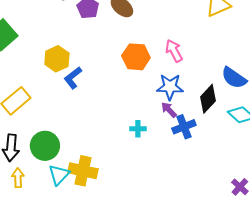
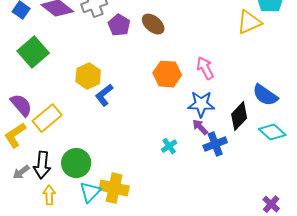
cyan cross: (138, 129) -> (169, 146), turned -35

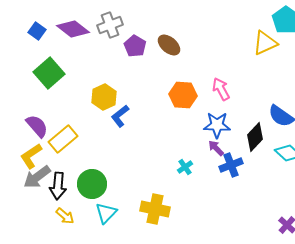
gray arrow: (21, 172) -> (37, 177), moved, size x1.6
yellow cross: (114, 188) -> (155, 209), moved
yellow arrow: (49, 195) -> (65, 216), turned 132

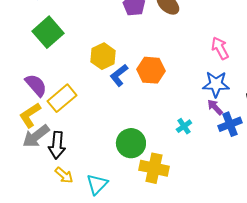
orange hexagon: (183, 95) -> (151, 70), moved
green circle: (92, 184) -> (131, 143), moved
cyan triangle: (106, 213) -> (97, 184), moved

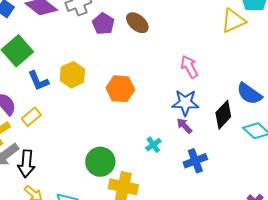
blue L-shape: (119, 75) -> (38, 81), moved, turned -75
yellow rectangle: (62, 98) -> (31, 117), size x0.7
blue cross: (230, 124) -> (195, 161), moved

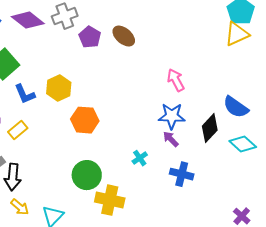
yellow triangle: (233, 21) -> (237, 34), moved
orange hexagon: (120, 89) -> (85, 120), moved
blue cross: (195, 161) -> (182, 174), turned 35

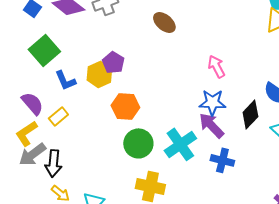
purple pentagon: (90, 37) -> (113, 62), moved
purple arrow: (171, 139) -> (211, 125), size x1.6
cyan cross: (140, 158) -> (180, 144), size x2.0
green circle: (87, 175) -> (138, 143), moved

